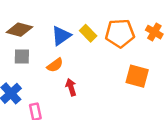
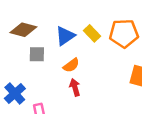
gray square: (22, 57) -> (37, 54), moved
orange semicircle: (55, 65) -> (71, 65), moved

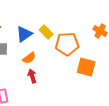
orange pentagon: (124, 33) -> (67, 44), moved

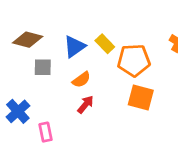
orange square: (86, 67) -> (141, 98), moved
red arrow: (32, 76) -> (86, 104), turned 56

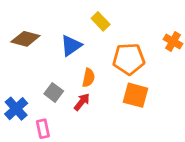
yellow rectangle: (105, 44) -> (101, 21), moved
gray square: (43, 67) -> (54, 92), moved, turned 36
orange semicircle: (81, 80) -> (89, 78), moved, turned -42

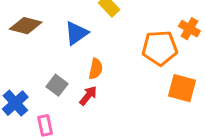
orange pentagon: (129, 59) -> (160, 48), moved
orange square: (135, 95) -> (182, 88), moved

